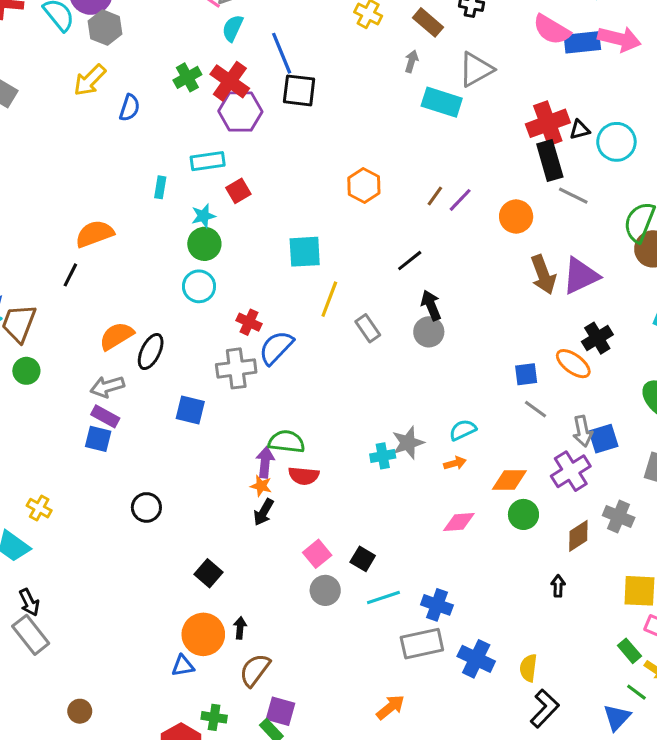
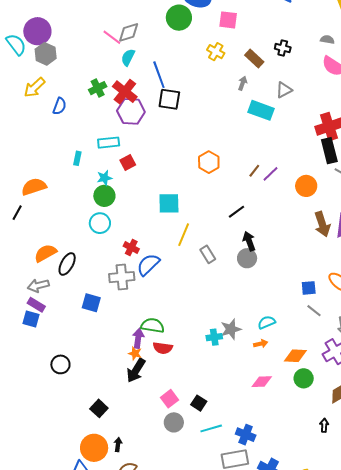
gray triangle: (476, 69) -> (284, 90), size x0.7
black arrow: (264, 512) -> (136, 370), size x1.4

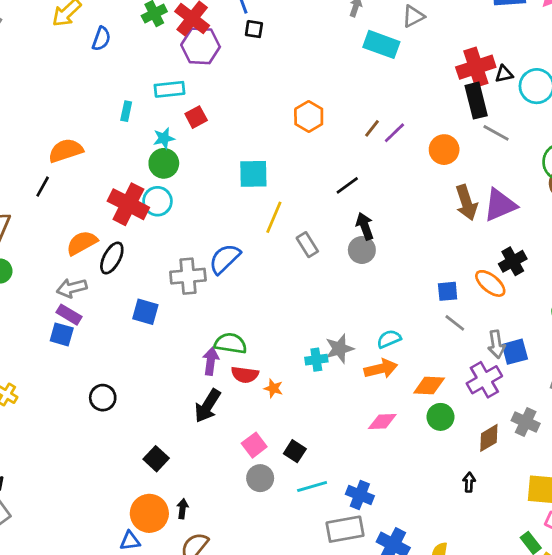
black square: (169, 99) -> (254, 29), size x0.6
red cross: (131, 247) -> (128, 204), moved, size x1.8
orange arrow: (261, 344) -> (381, 369), size x1.6
orange star: (135, 353) -> (273, 388), moved

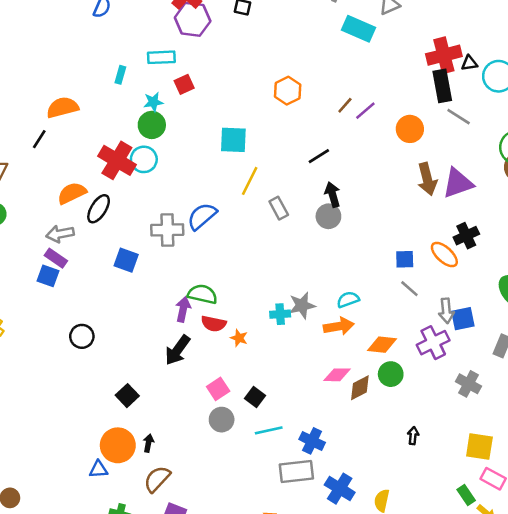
brown diamond: (489, 438) -> (360, 388), moved

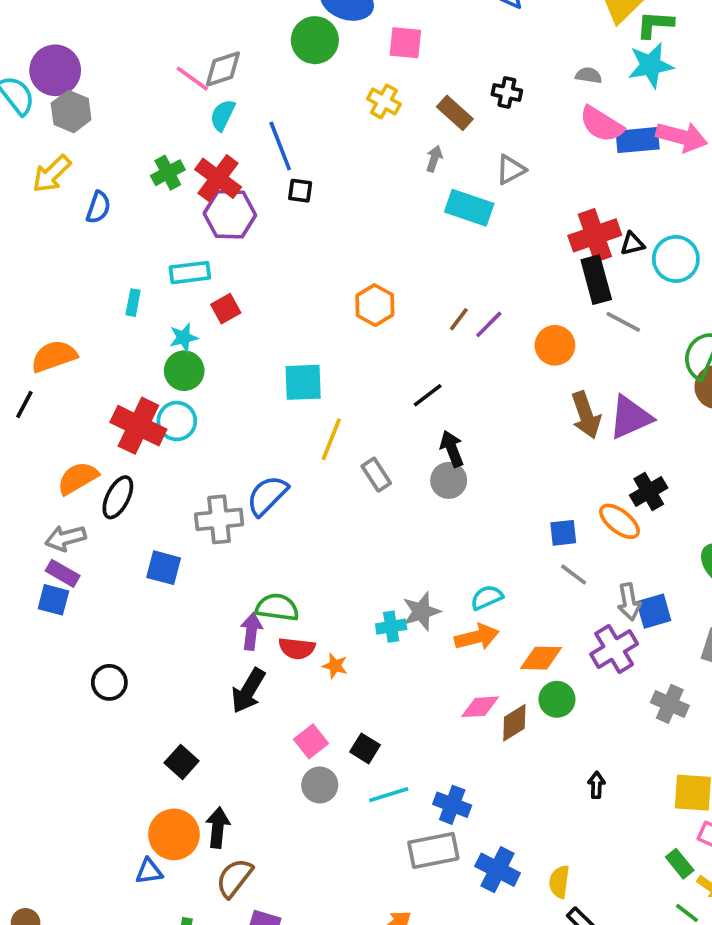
black arrow: (148, 443) -> (218, 828), size x1.5

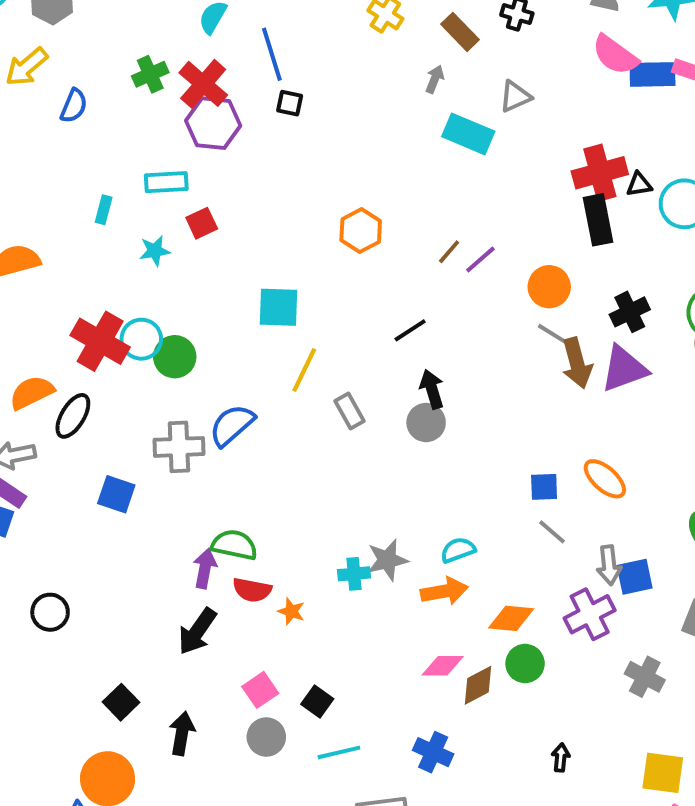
gray line: (623, 322) -> (555, 336), moved
green circle: (184, 371) -> (175, 357), moved
black cross: (649, 492) -> (630, 312), moved
blue cross: (452, 805) -> (433, 752), moved
black arrow: (218, 828) -> (182, 733), moved

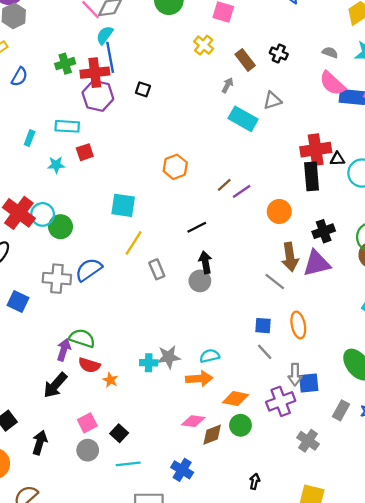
blue line: (272, 54) -> (110, 57), moved
red cross: (203, 84) -> (95, 73), turned 36
gray line: (555, 336) -> (275, 281), moved
orange ellipse: (605, 479) -> (298, 325), turned 30

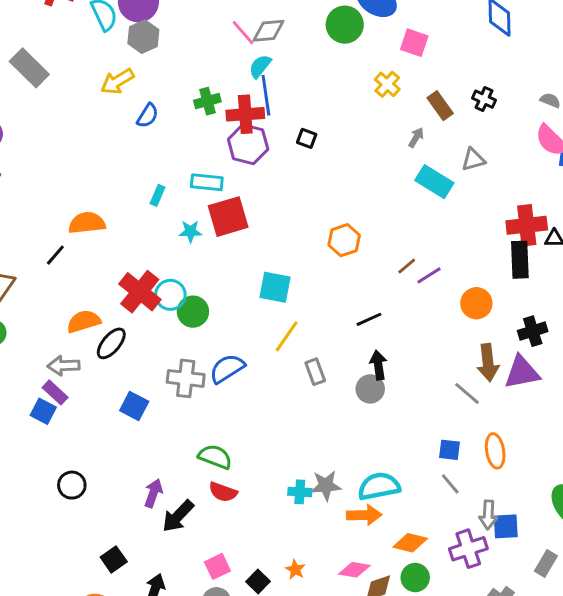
red square: (85, 152) -> (228, 217), size x1.8
purple arrow: (64, 350) -> (153, 493), moved
cyan semicircle: (210, 356) -> (379, 486), size x1.6
orange star: (110, 380) -> (295, 570), moved

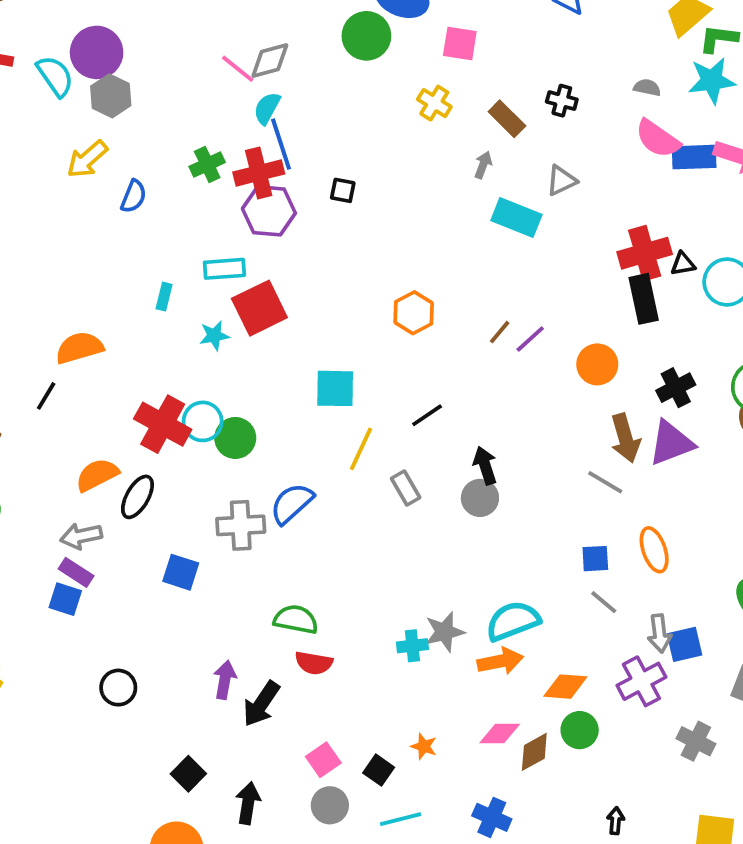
black line: (369, 319) -> (427, 415), moved

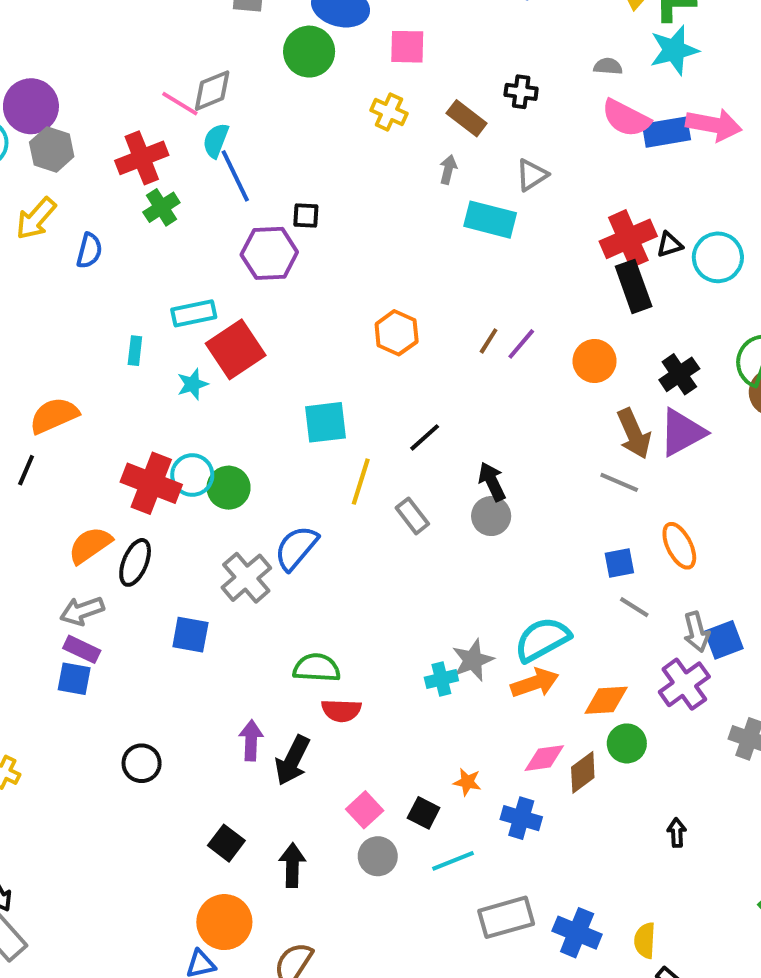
red cross: (259, 173) -> (142, 158), moved
purple hexagon: (269, 211) -> (269, 253), moved
gray cross: (241, 525) -> (246, 578), turned -30
blue cross: (492, 817) -> (521, 818), moved

